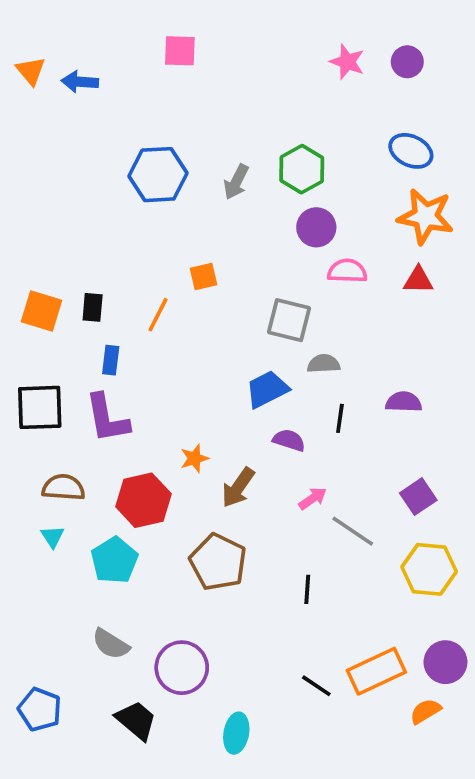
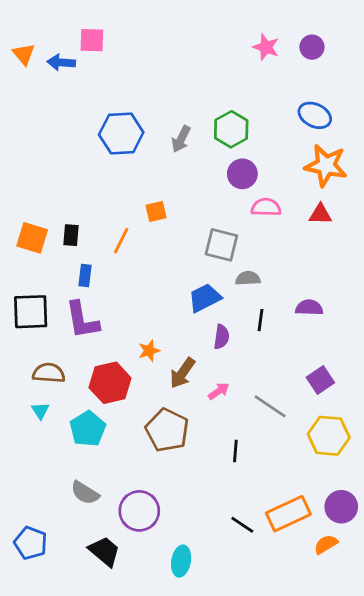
pink square: (180, 51) -> (92, 40), moved
purple semicircle: (289, 440) -> (221, 337), turned 80
pink arrow: (313, 498) -> (219, 391), moved

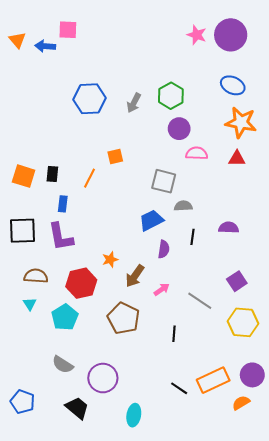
purple circle: (312, 47) -> (231, 35), size x1.8

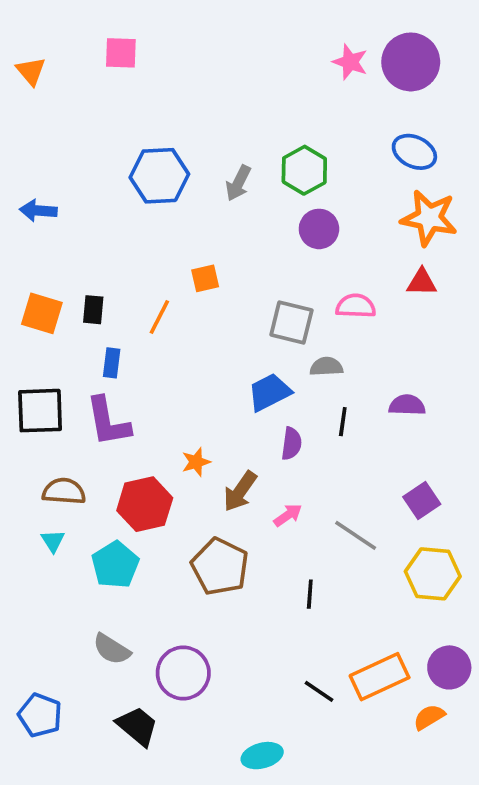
blue arrow: (45, 46) -> (38, 211), moved
pink semicircle: (197, 153) -> (356, 306), moved
cyan ellipse: (134, 415) -> (262, 756), moved, turned 65

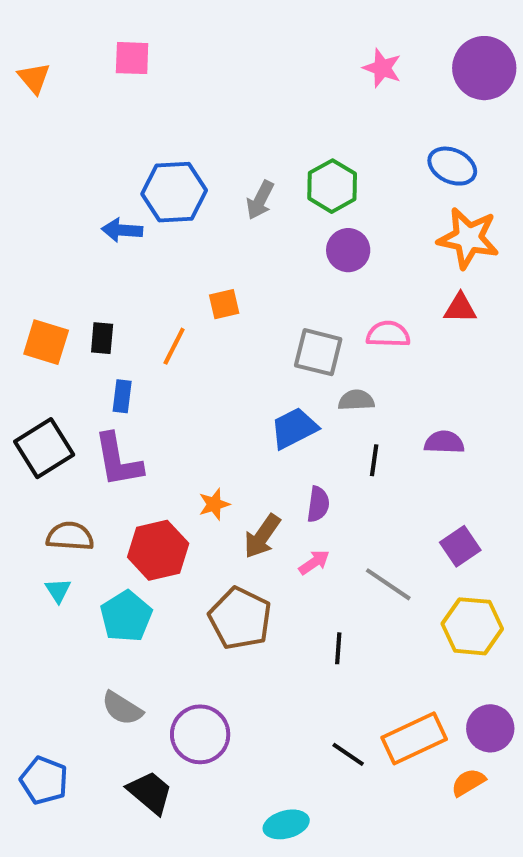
purple circle: (411, 62) -> (484, 68), moved
blue arrow: (38, 211) -> (122, 230), moved
black square: (40, 411) -> (44, 448), turned -30
purple semicircle: (291, 444) -> (318, 504), moved

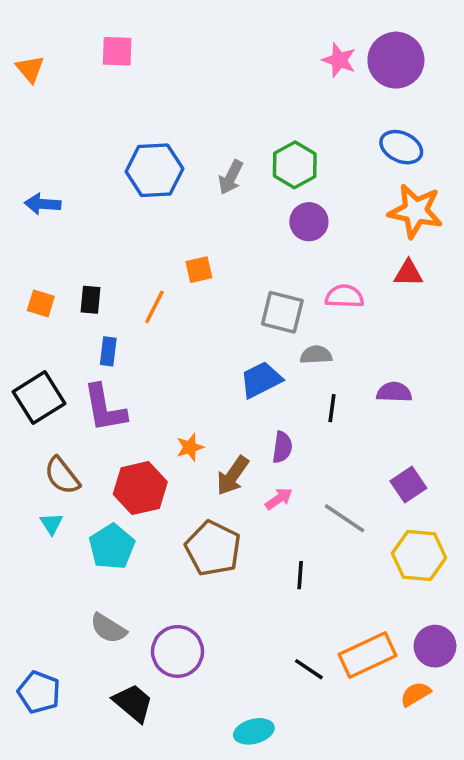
purple circle: (484, 68) -> (396, 60), moved
blue arrow: (122, 230) -> (43, 204), moved
orange square: (46, 342) -> (41, 303), size x0.7
brown semicircle: (70, 536) -> (62, 476), turned -132

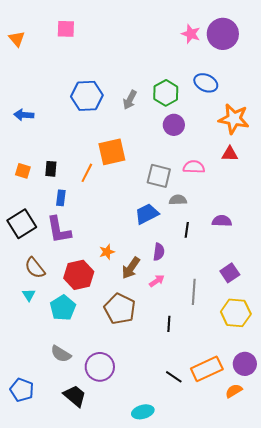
blue ellipse: (401, 147) -> (206, 83), moved
orange square: (199, 270) -> (112, 152), size x1.8
gray line: (344, 518) -> (194, 292), turned 60

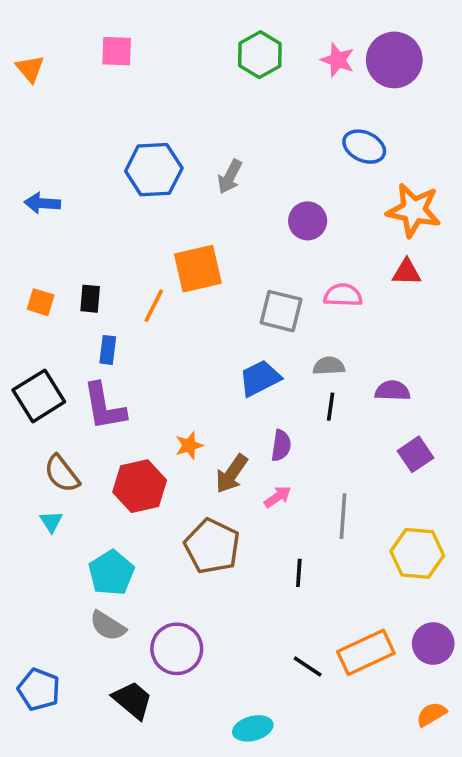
green hexagon: (166, 93) -> (260, 55), moved
gray semicircle: (178, 200) -> (329, 366), moved
purple square: (230, 273) -> (415, 454), moved
cyan pentagon: (63, 308) -> (111, 573), moved
orange semicircle: (234, 391) -> (431, 714), moved

